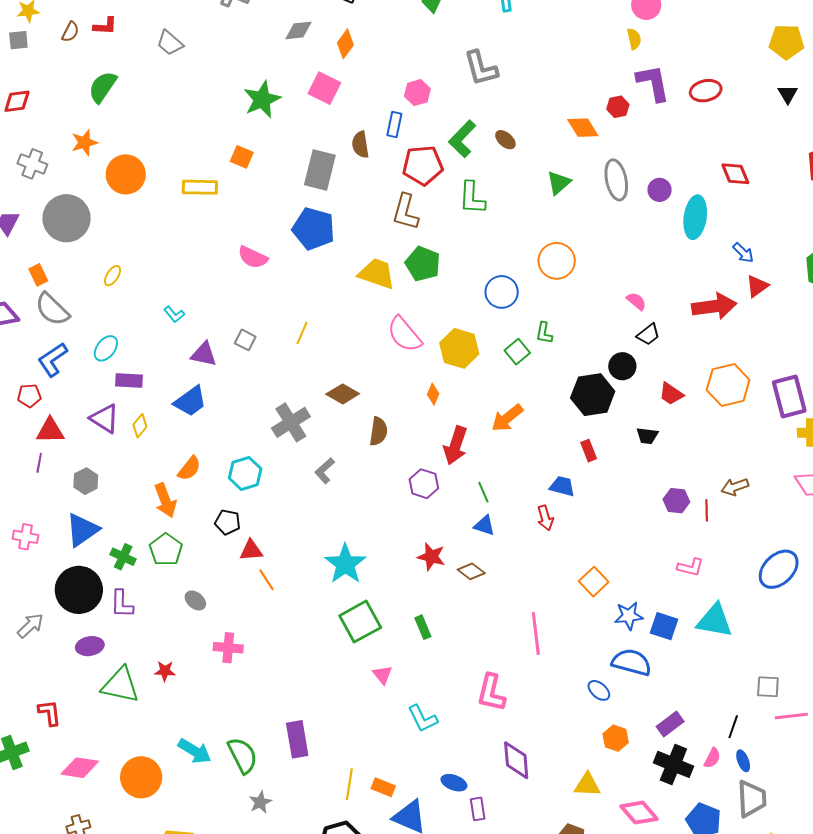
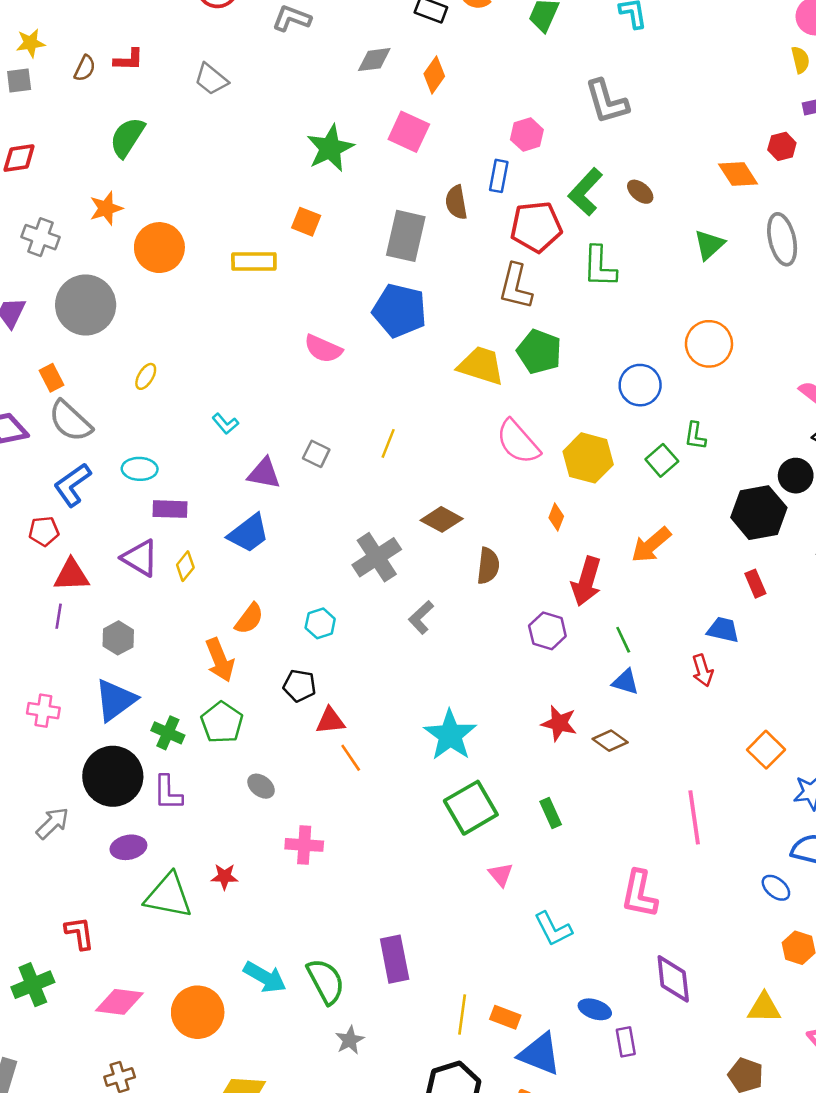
cyan ellipse: (106, 348) -> (140, 469), turned 56
cyan hexagon: (245, 473) -> (320, 623), size x0.7

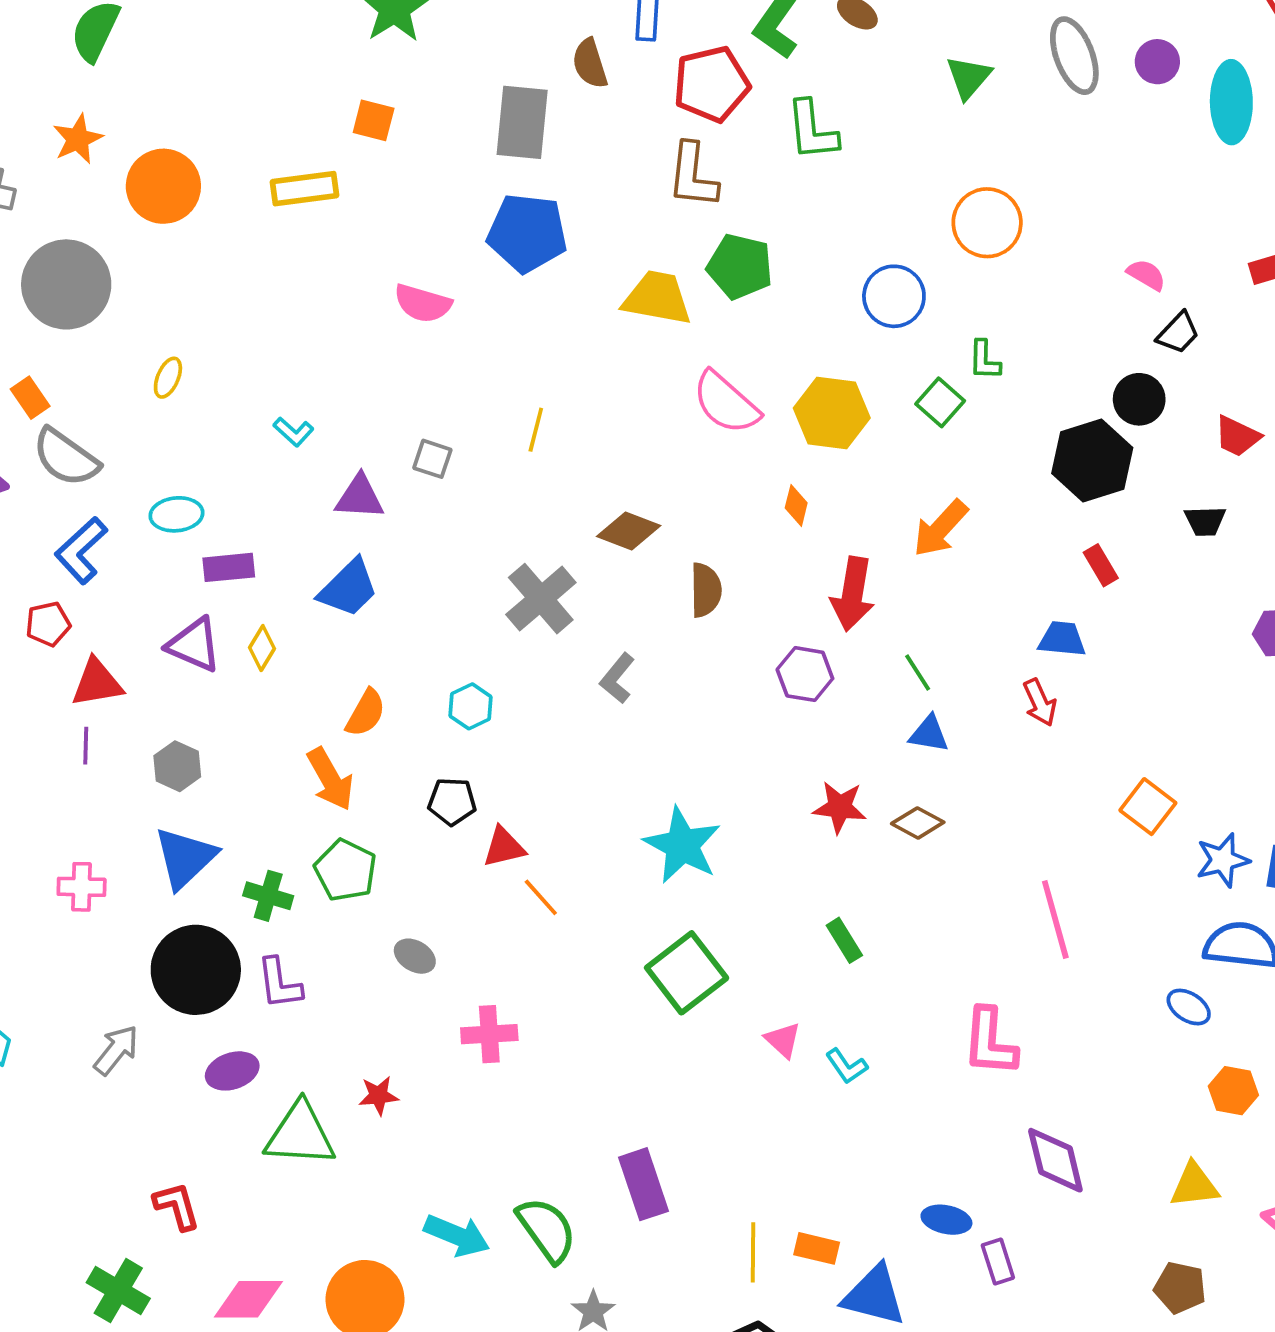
green square: (471, 808) -> (687, 973), moved
cyan L-shape: (553, 929) -> (847, 1066), moved, size x0.7
green cross: (33, 985) -> (118, 1291), turned -30

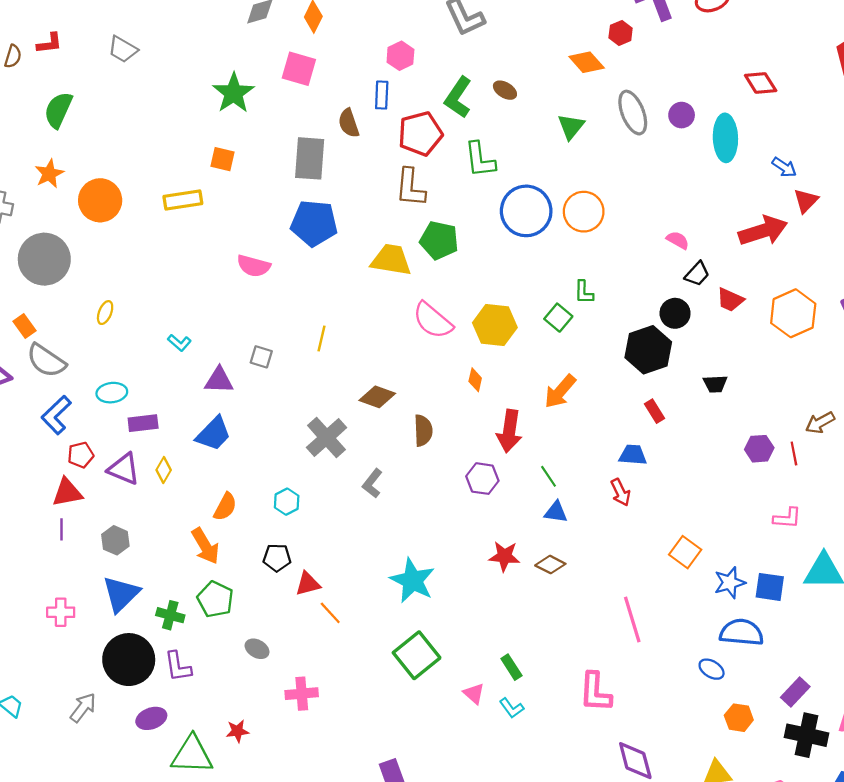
blue circle: (894, 296) -> (526, 211), moved, size x1.4
red trapezoid: (1237, 436) -> (730, 300), moved
red pentagon: (48, 624) -> (81, 455), moved
green rectangle: (844, 940) -> (511, 667), moved

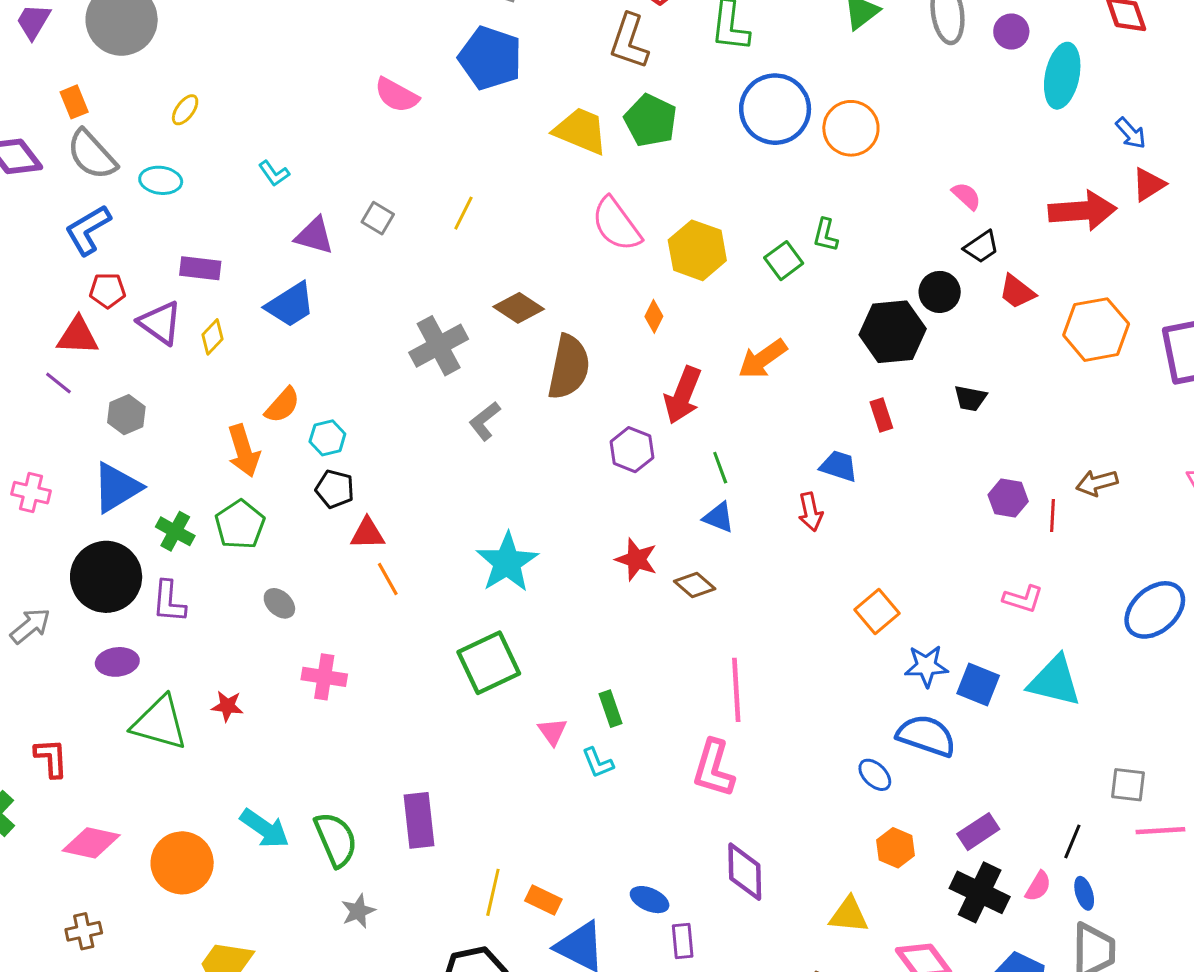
cyan ellipse: (112, 393) -> (161, 180), moved
brown semicircle: (423, 431) -> (569, 367), size x1.5
cyan hexagon: (287, 502) -> (327, 438), moved
purple line: (61, 529) -> (58, 383), turned -65
pink line: (632, 619) -> (736, 690), moved

